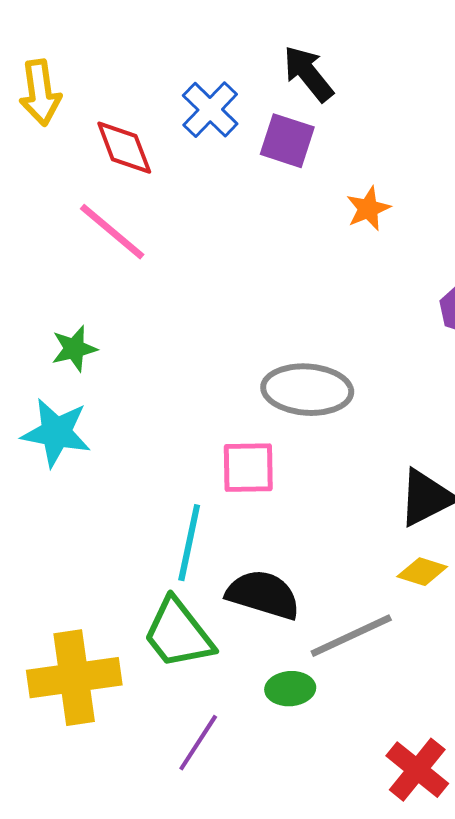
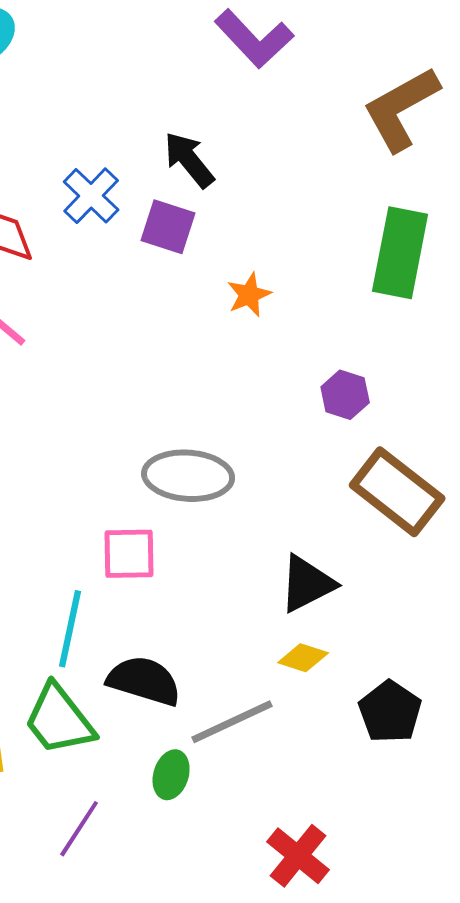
green ellipse: (290, 689) -> (171, 775), turned -69

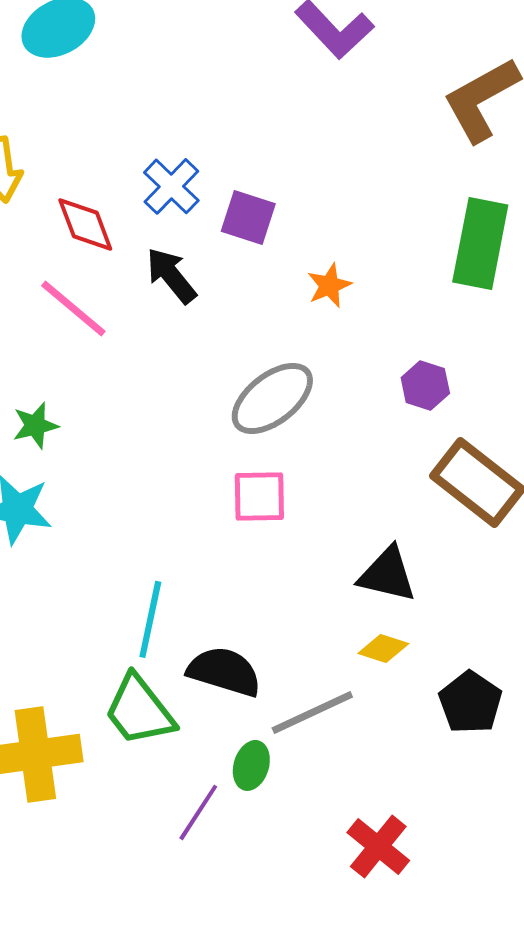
black arrow: (189, 160) -> (171, 275), moved
gray ellipse: (188, 476) -> (272, 398), moved, turned -42
pink square: (129, 554) -> (259, 496), moved
black triangle: (307, 584) -> (387, 574), turned 40
purple line: (79, 829) -> (198, 812), moved

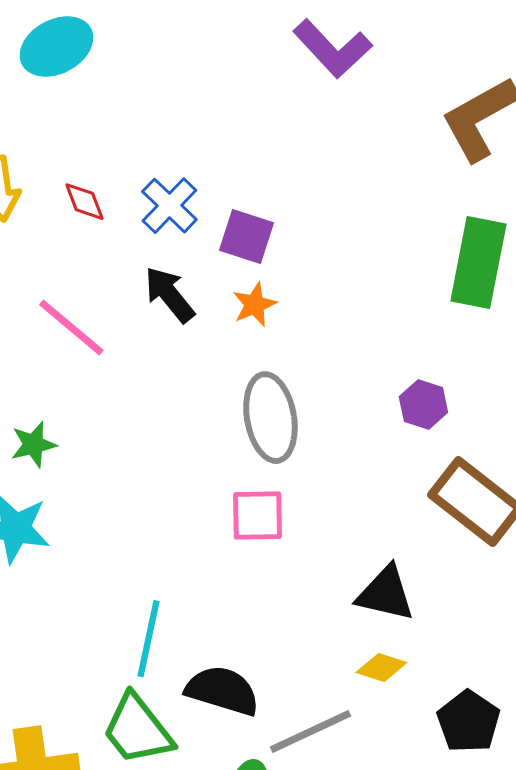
red diamond: (85, 224) -> (84, 202), moved, size x0.7
orange star: (329, 285) -> (254, 305), moved
gray ellipse: (272, 398) -> (270, 418), turned -62

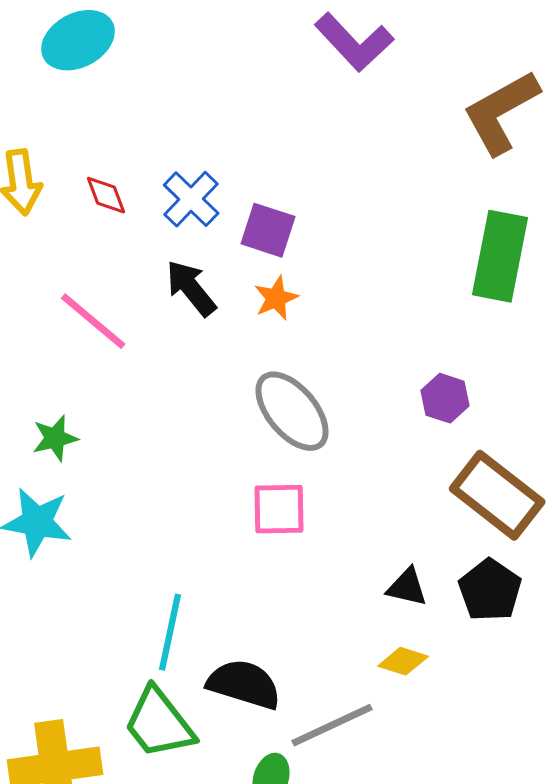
gray ellipse: (270, 418) -> (292, 411), turned -30
black triangle: (385, 594) -> (407, 587), size x0.7
black pentagon: (468, 722) -> (490, 590), moved

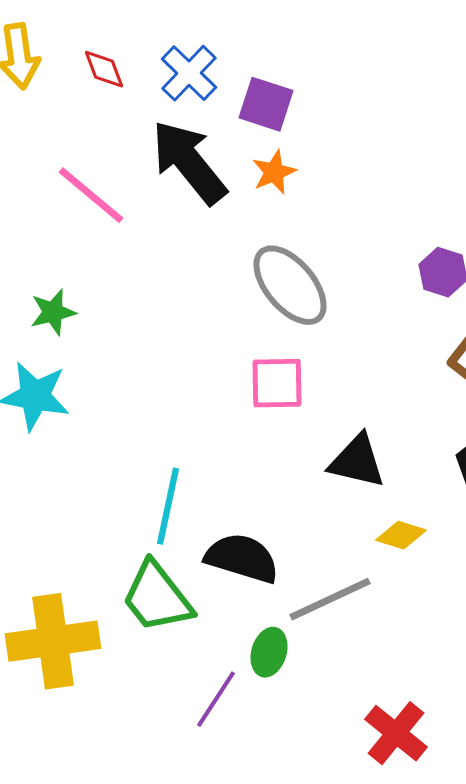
black arrow: (191, 288) -> (189, 162), size x1.5
black triangle: (407, 587) -> (357, 461), moved, size x1.4

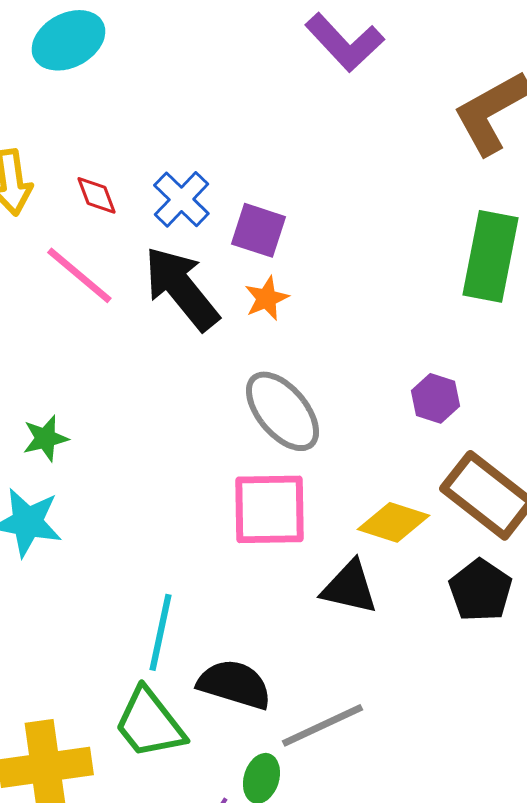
pink line: (91, 195) -> (79, 275), moved
pink square: (277, 383) -> (269, 509), size x1.4
yellow diamond: (401, 535) -> (393, 522), moved, size x1.4

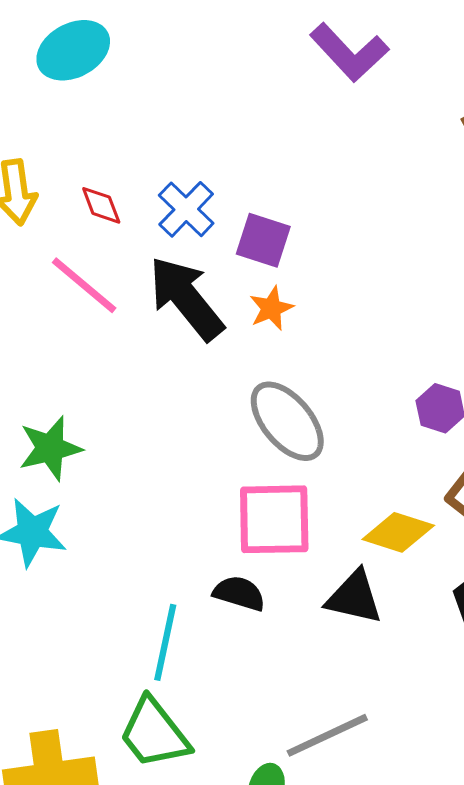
green star: (45, 438) -> (50, 448), size x1.4
black semicircle: (234, 684) -> (239, 593), moved, size x0.7

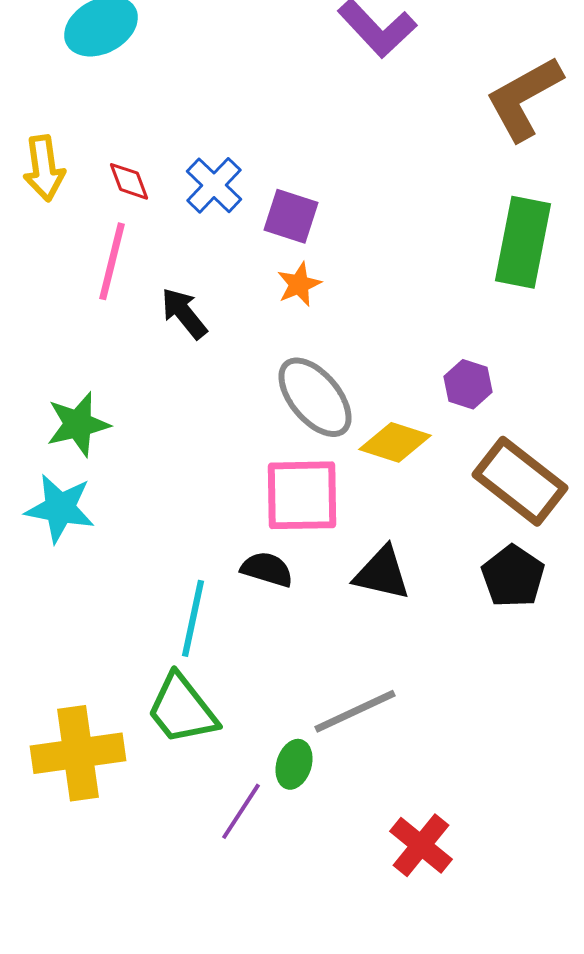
pink line: (84, 285) -> (112, 261), turned 64
black arrow: (186, 298) -> (184, 313), moved, size x0.6
yellow diamond: (398, 532) -> (395, 442), moved

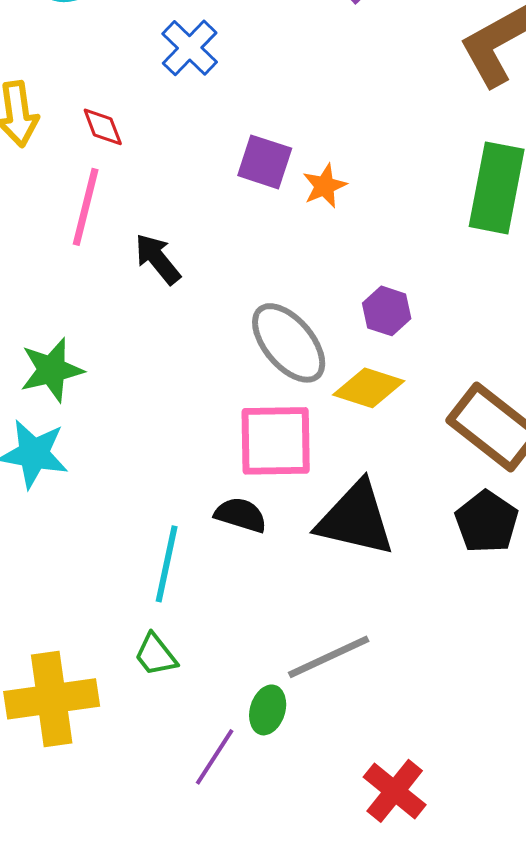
blue cross: (214, 185) -> (190, 48), moved
orange star: (299, 284) -> (325, 186), moved
purple hexagon: (468, 384) -> (387, 311), moved
black triangle: (382, 573) -> (356, 519), size x1.4
green trapezoid: (182, 709) -> (156, 655), size x0.6

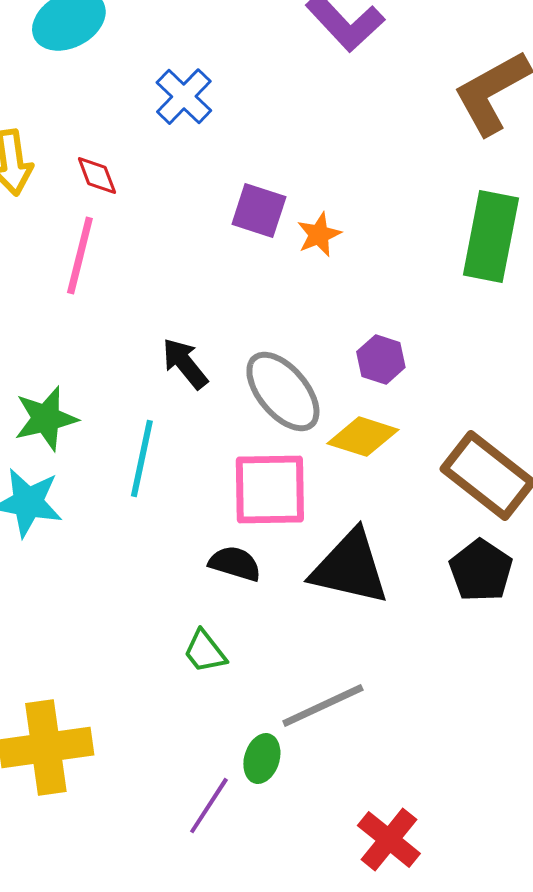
black arrow: (158, 259) -> (185, 364), moved
cyan line: (167, 564) -> (142, 459), moved
green trapezoid: (156, 655) -> (205, 652), moved

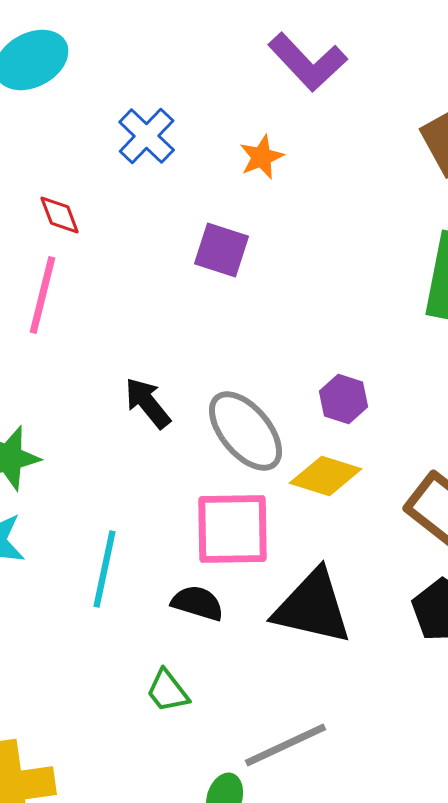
orange star: (319, 235) -> (262, 157), moved
cyan line: (142, 459) -> (105, 569), moved

